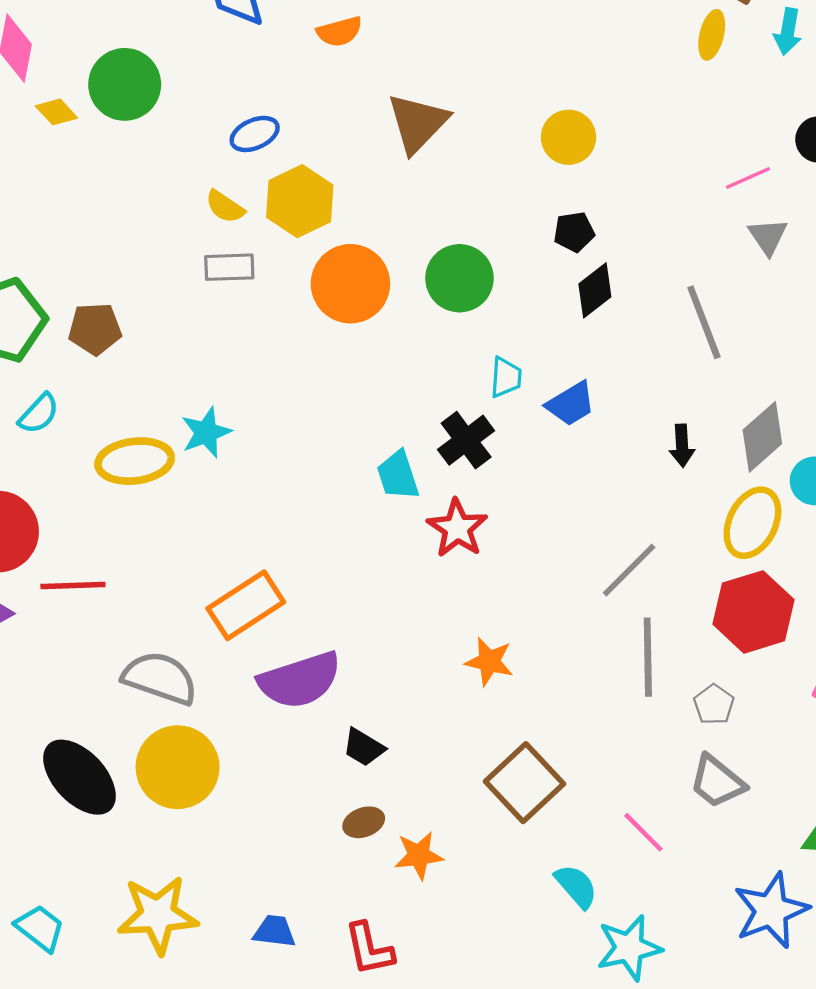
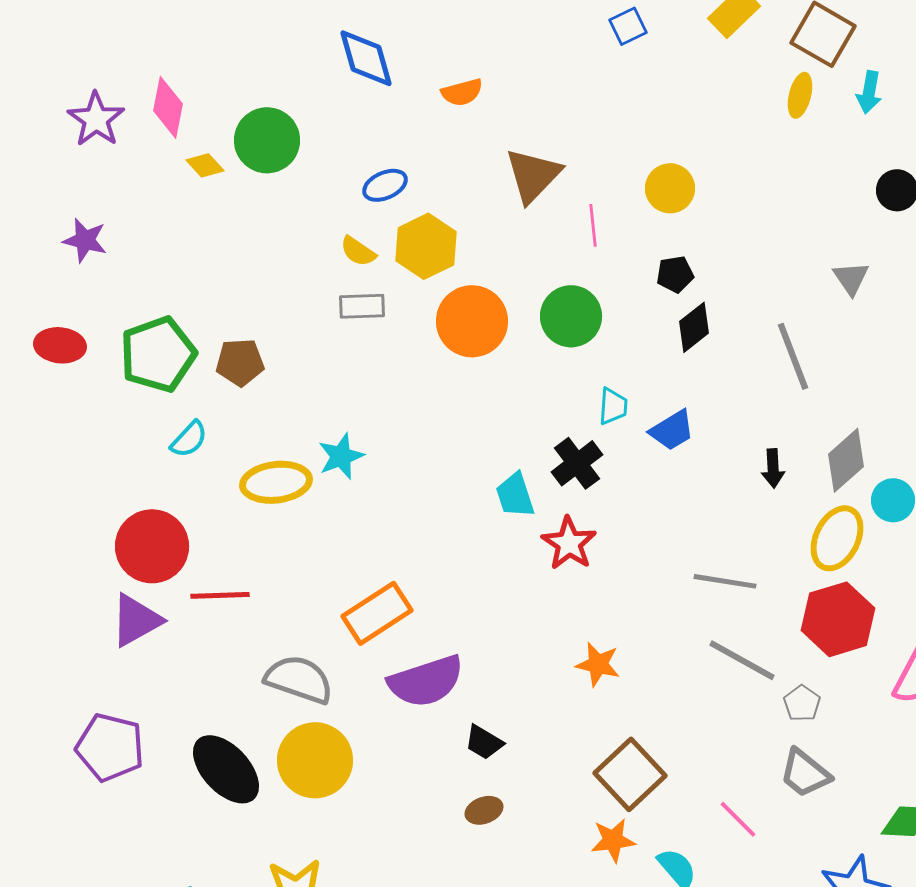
pink line: (748, 178) -> (593, 225), moved, turned -72
gray line: (629, 570) -> (725, 581), turned 54
gray line: (648, 657) -> (742, 660), turned -60
orange star: (419, 855) -> (613, 840), moved

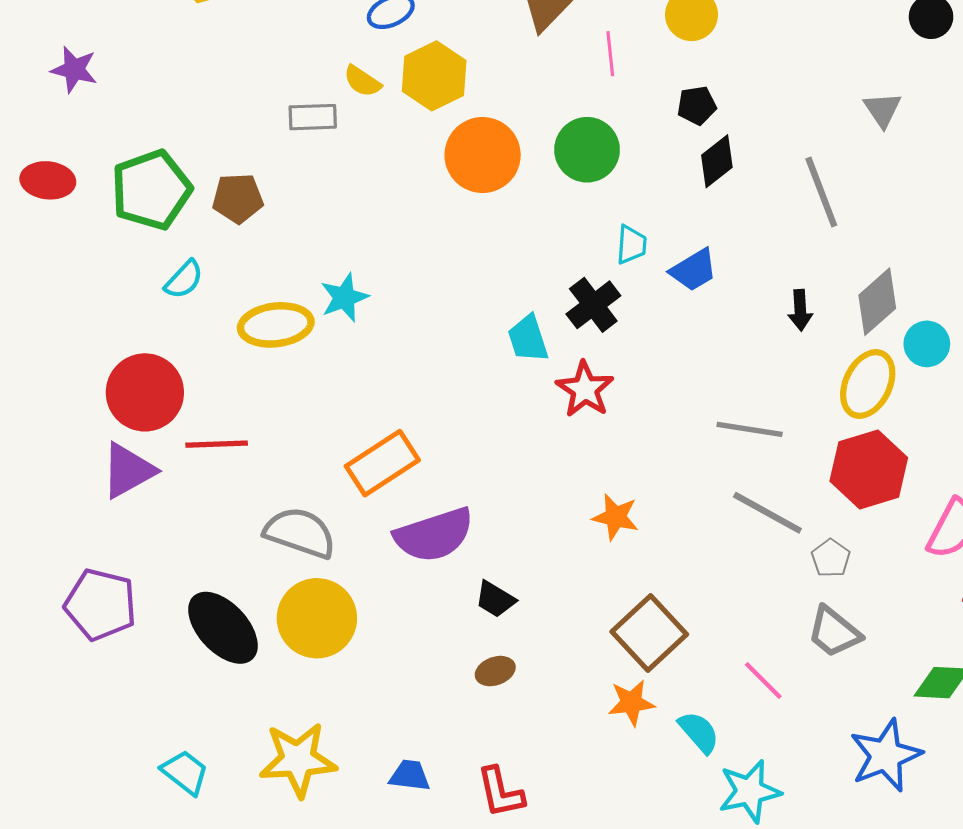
gray rectangle: (362, 306) -> (313, 117), moved

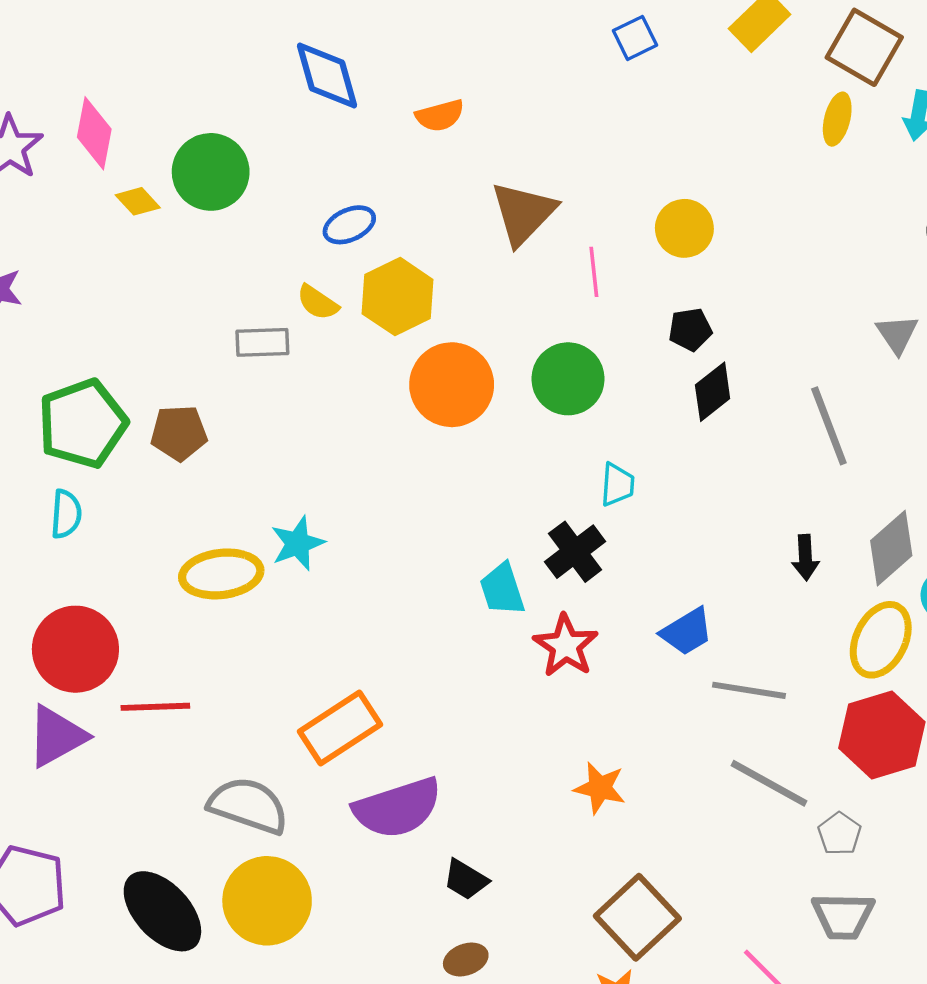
blue trapezoid: (694, 270) -> (687, 632), moved
cyan semicircle: (184, 280) -> (66, 514), moved, turned -39
gray trapezoid: (834, 632) -> (843, 916), turned -38

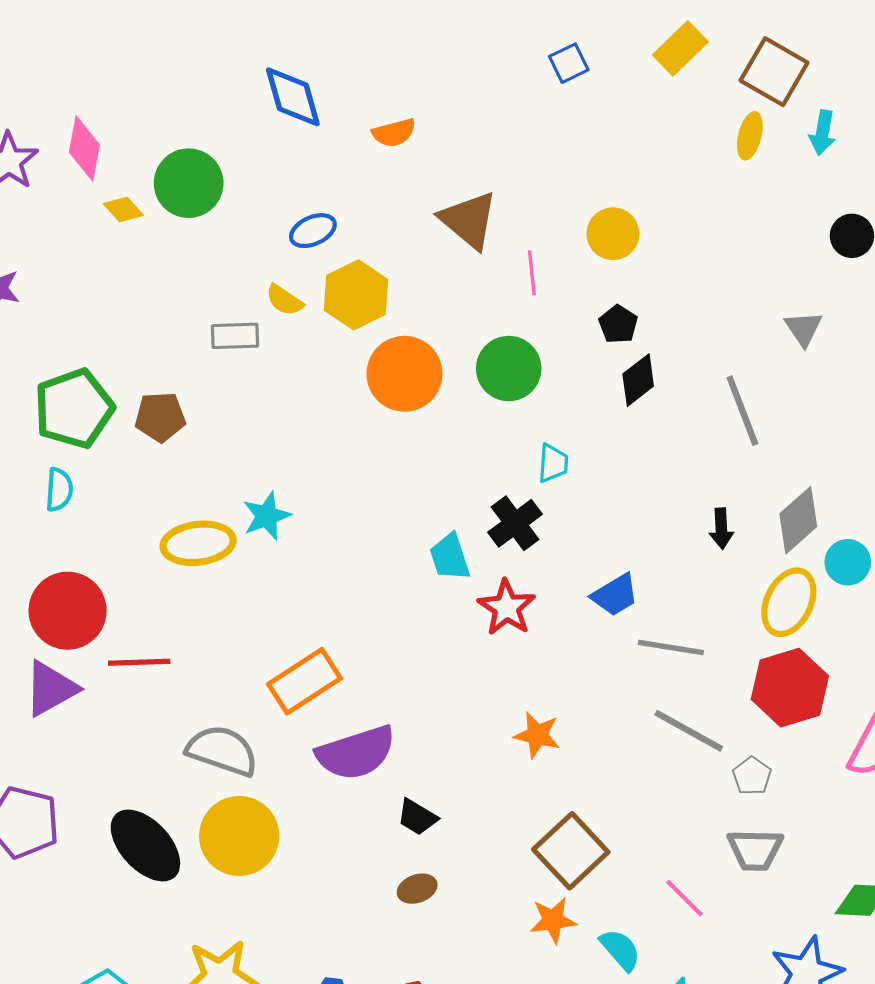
brown triangle: (523, 213) -> (469, 220), turned -34
black pentagon: (690, 329) -> (618, 324), turned -30

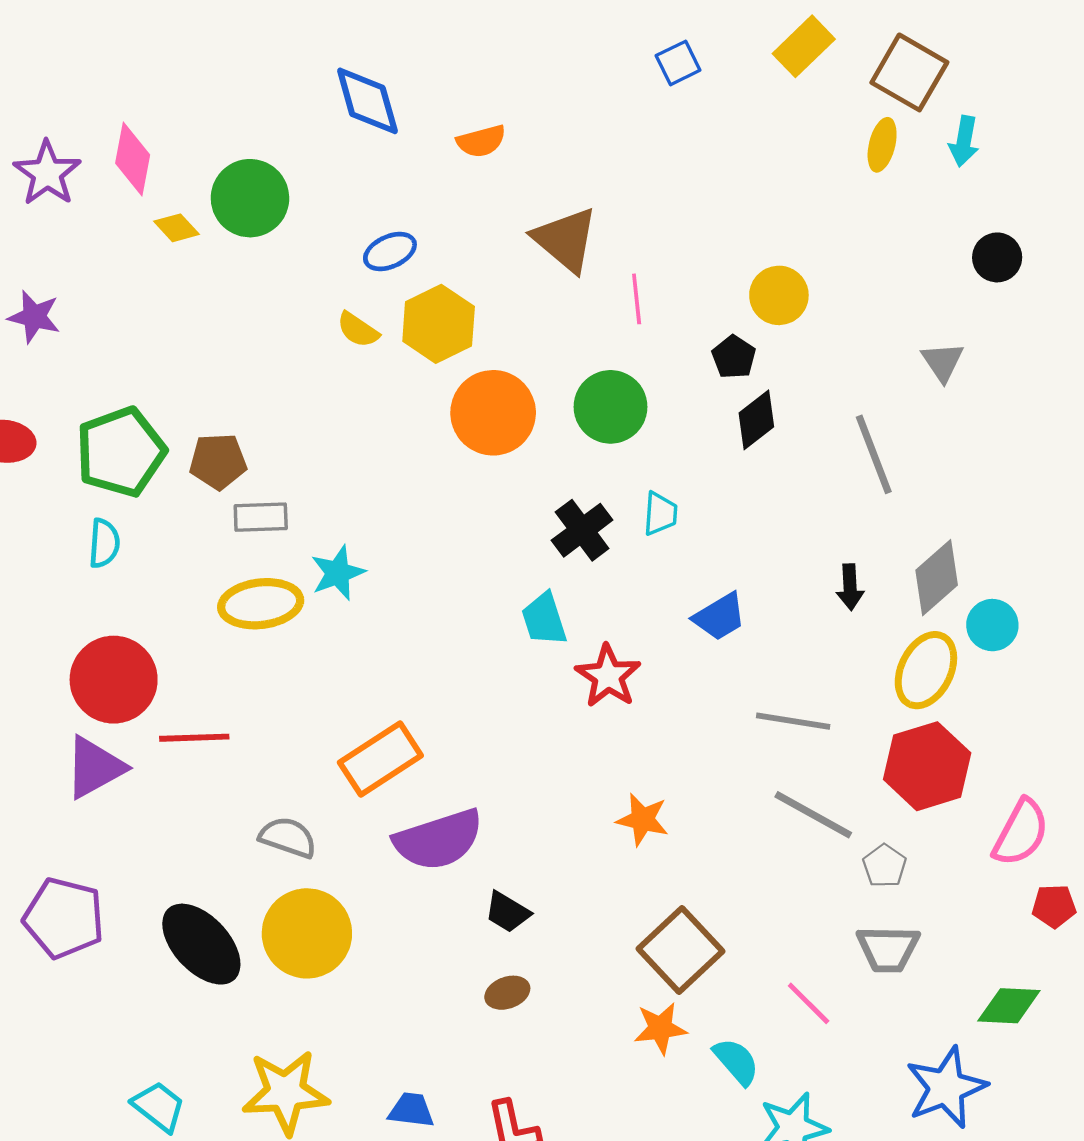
yellow circle: (613, 234) -> (779, 295), moved
gray rectangle: (235, 336) -> (261, 517), moved
black cross: (515, 523) -> (582, 530), moved
blue trapezoid: (615, 595) -> (720, 617), moved
gray semicircle: (222, 751) -> (288, 837), size x0.7

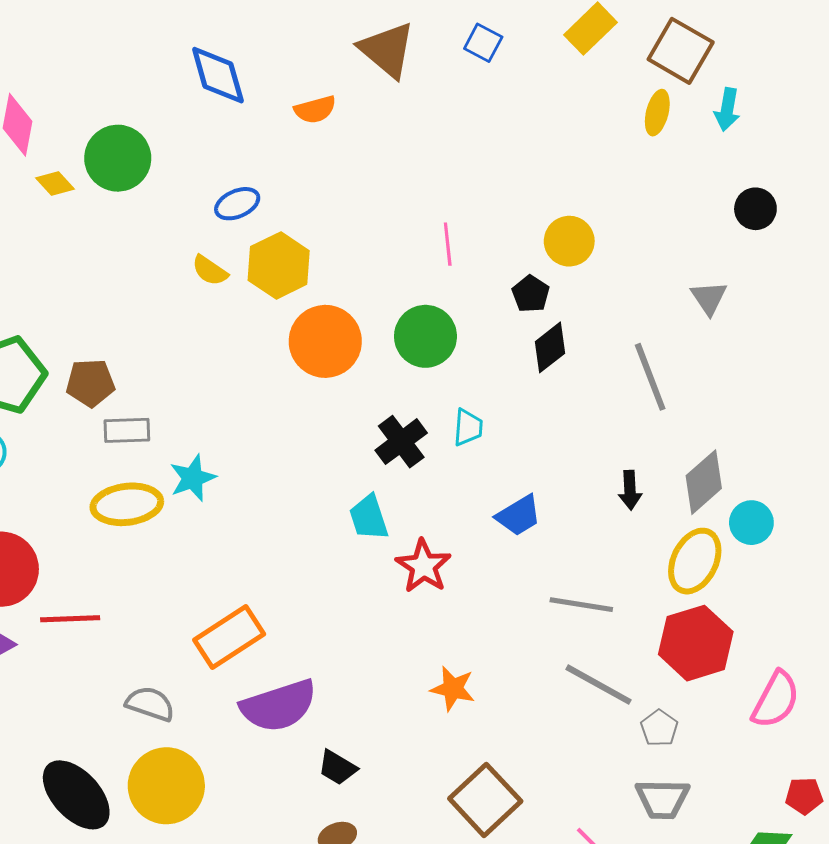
blue square: (678, 63) -> (483, 43), turned -36
brown triangle: (565, 240) -> (387, 50), moved
red pentagon: (1054, 906) -> (804, 796), moved

